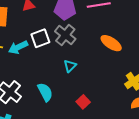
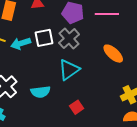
cyan triangle: (70, 66) -> (69, 70), size x1.6
cyan semicircle: (45, 92) -> (40, 92), turned 102

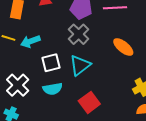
white square: (44, 38) -> (51, 63), moved
red square: (77, 107) -> (89, 102), size x1.5

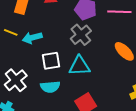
cyan triangle: (80, 65) -> (80, 66), turned 30

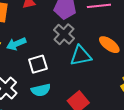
cyan triangle: (80, 66) -> (81, 56), moved

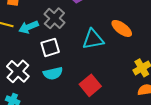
gray cross: (64, 34) -> (54, 18), moved

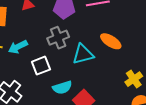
gray cross: (54, 18) -> (58, 38), moved, turned 30
cyan semicircle: (53, 73) -> (62, 88), moved

